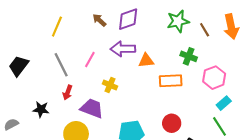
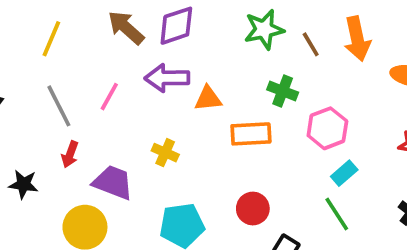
brown arrow: (99, 20) -> (126, 28), size x1.5
yellow cross: (110, 85) -> (165, 153), moved

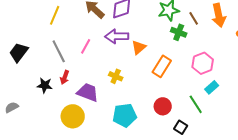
green cross: (283, 91) -> (179, 32), moved
orange triangle: (208, 98) -> (139, 47), turned -35
orange rectangle: (251, 134) -> (162, 66), turned -55
black star: (23, 184) -> (45, 85), moved
green line: (337, 214) -> (196, 104), moved

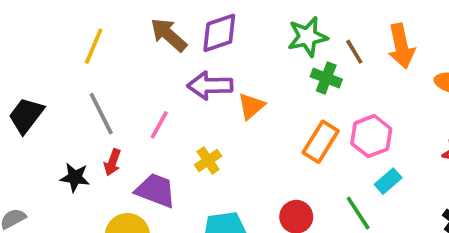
pink line: (86, 46) -> (159, 125), moved
orange rectangle: (162, 66) -> (321, 142), moved
yellow cross: (116, 76) -> (208, 161), turned 32

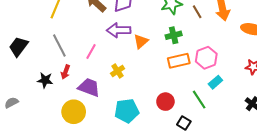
green cross: (326, 78) -> (174, 35), moved, turned -35
orange rectangle: (321, 142) -> (179, 61), turned 45

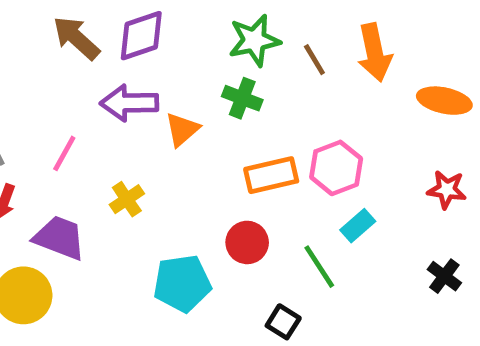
green cross: (174, 35) -> (242, 98), moved, turned 35
red circle: (165, 102) -> (247, 242), moved
cyan pentagon: (127, 111) -> (182, 283), moved

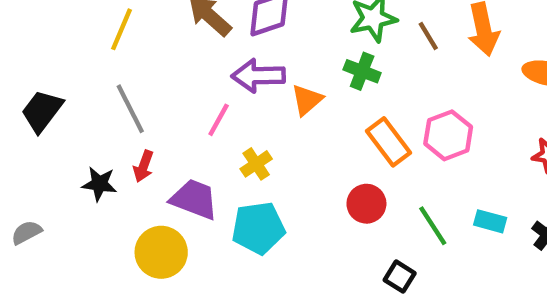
pink line: (64, 153) -> (219, 120), moved
orange rectangle: (271, 175) -> (389, 142), turned 66
cyan rectangle: (358, 226) -> (490, 221), moved, turned 56
cyan pentagon: (182, 283) -> (258, 228), moved

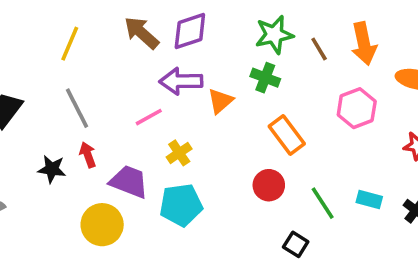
pink line: (219, 120) -> (149, 117), turned 32
pink hexagon: (448, 135) -> (357, 108), moved
red arrow: (143, 166) -> (88, 155), turned 140

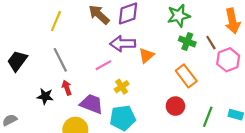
brown line: (319, 49) -> (211, 43), moved
green cross: (265, 78) -> (187, 41), moved
green line: (323, 203) -> (208, 117), turned 54

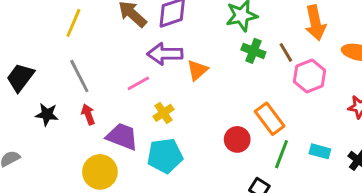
orange rectangle: (186, 76) -> (270, 119), moved
black star: (45, 96) -> (47, 114), moved

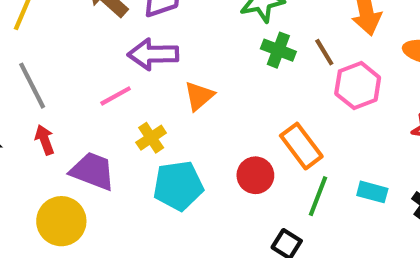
orange triangle: (197, 70) -> (199, 96), moved
cyan pentagon: (165, 156) -> (178, 186), moved

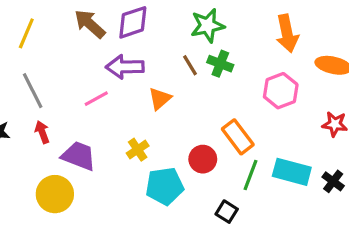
brown line: (324, 52) -> (190, 65), moved
yellow cross: (151, 138) -> (138, 150), moved
cyan pentagon: (178, 186) -> (165, 186), moved
cyan rectangle: (372, 192) -> (292, 172), size x1.6

